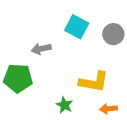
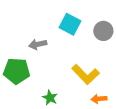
yellow L-shape: (94, 82) -> (86, 74), turned 36
green star: (64, 105) -> (50, 98), moved

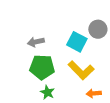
cyan square: (70, 24) -> (77, 42), moved
green pentagon: (17, 71) -> (42, 67), moved

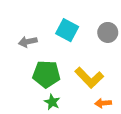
gray arrow: (36, 42) -> (28, 42), moved
cyan square: (77, 42) -> (67, 30), moved

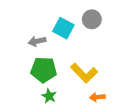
gray circle: (108, 32) -> (92, 19), moved
gray arrow: (28, 42) -> (37, 41), moved

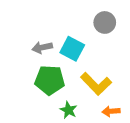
cyan square: (63, 28) -> (72, 49), moved
green star: (49, 96) -> (68, 110), moved

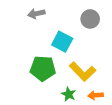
gray arrow: (42, 48) -> (36, 14), moved
green star: (68, 110) -> (69, 94), moved

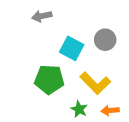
gray circle: (90, 19) -> (105, 40), moved

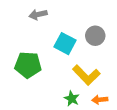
green pentagon: (49, 79) -> (28, 65), moved

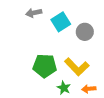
cyan square: (65, 44) -> (61, 22), moved, turned 30
green pentagon: (28, 65) -> (45, 66), moved

